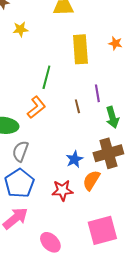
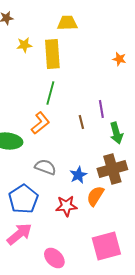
yellow rectangle: (80, 49) -> (52, 54), moved
gray semicircle: (20, 151) -> (45, 167), moved, turned 90

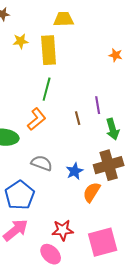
red star: (66, 206) -> (63, 230), moved

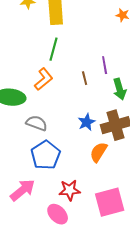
gray semicircle: (42, 163) -> (37, 123), moved
blue star: (75, 171) -> (87, 122), moved
blue pentagon: (20, 195) -> (46, 155), moved

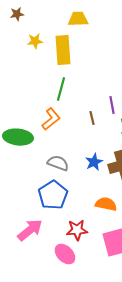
gray semicircle: (37, 123) -> (58, 163), moved
orange semicircle: (99, 152) -> (106, 204), moved, turned 70

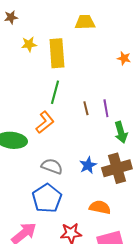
yellow trapezoid: (78, 19) -> (85, 22), moved
brown line: (92, 118) -> (86, 108), moved

